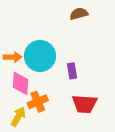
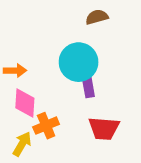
cyan circle: (40, 56) -> (79, 62), moved

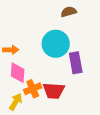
purple rectangle: (88, 87) -> (76, 63), moved, size x1.5
red trapezoid: (104, 128) -> (54, 91), moved

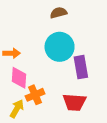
brown semicircle: (69, 12) -> (58, 13), moved
red trapezoid: (54, 91) -> (74, 102), moved

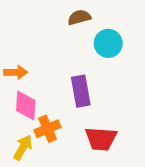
cyan circle: (60, 47) -> (108, 43), moved, size x0.7
purple rectangle: (81, 67) -> (81, 91), moved

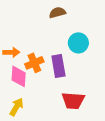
cyan circle: (108, 43) -> (78, 43), moved
orange cross: (47, 129) -> (34, 63), moved

